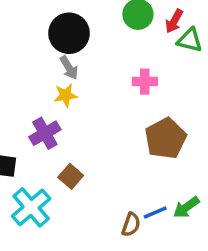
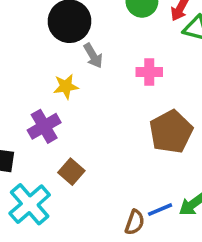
gray arrow: (69, 68) -> (93, 56), moved

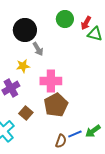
pink cross: (149, 72) -> (51, 81), moved, size x1.5
brown pentagon: (171, 132) -> (56, 105), moved

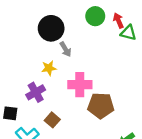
red arrow: (86, 23) -> (118, 21), turned 128
brown pentagon: (56, 105) -> (101, 106), moved, turned 30

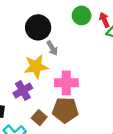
yellow star: (49, 68) -> (36, 67), size x1.6
brown pentagon: (101, 106) -> (65, 110), moved

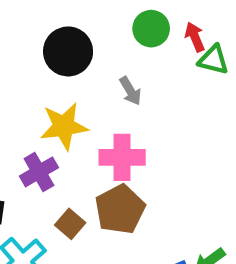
gray arrow: (52, 48) -> (130, 91), moved
brown pentagon: (65, 110) -> (120, 209), turned -30

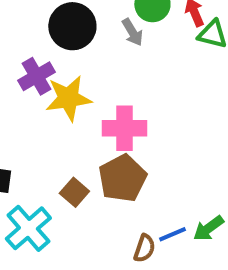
gray arrow: (130, 91) -> (132, 32), moved
purple cross: (39, 172) -> (36, 76), moved

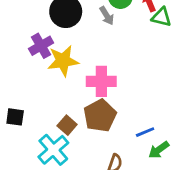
cyan cross: (28, 228) -> (53, 150), moved
blue line: (172, 234) -> (145, 132), moved

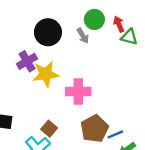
brown pentagon: (100, 116) -> (94, 129), moved

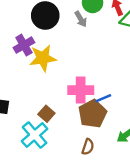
pink cross: (78, 91) -> (81, 90), moved
blue line: (115, 134) -> (103, 98), moved

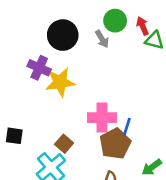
purple cross: (24, 45) -> (39, 68), turned -36
blue line: (103, 98) -> (127, 127), turned -49

